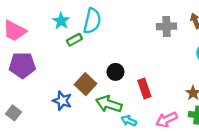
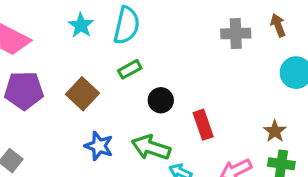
green rectangle: (74, 40) -> (130, 69), moved
brown square: (86, 84) -> (83, 94), moved
blue star: (62, 101) -> (99, 146), moved

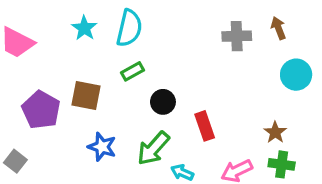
purple pentagon: (24, 90) -> (41, 110), moved, turned 30
brown square: (83, 94) -> (86, 95), turned -32
green arrow: (151, 148) -> (153, 148), turned -66

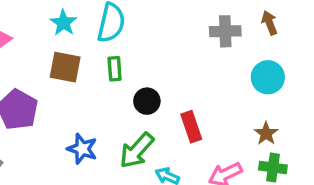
green rectangle: (132, 71) -> (115, 69), turned -65
cyan circle: (296, 75) -> (268, 77), moved
brown square: (86, 95) -> (65, 67), moved

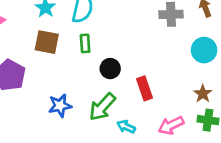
blue star: (82, 149) -> (60, 106), turned -30

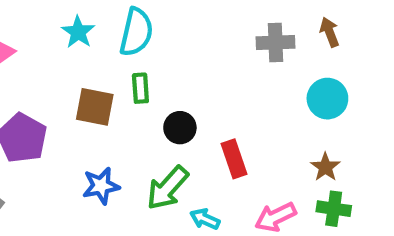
brown square: (47, 42) -> (95, 107), moved

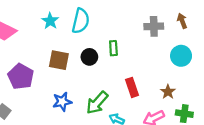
green rectangle: (140, 88) -> (113, 48), moved
black circle: (180, 128) -> (89, 57), moved
brown star: (325, 167) -> (168, 92), moved

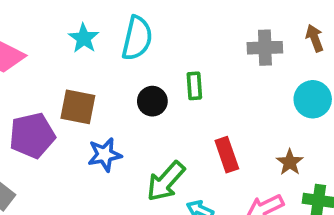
brown square: (59, 60) -> (78, 107), moved
purple pentagon: (21, 77) -> (32, 136), turned 30
blue star: (62, 102) -> (105, 155), moved

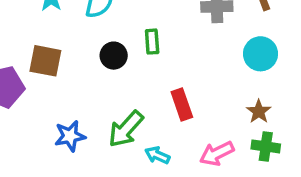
blue star: (105, 155) -> (70, 136), moved
brown star: (290, 162) -> (259, 111), moved

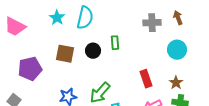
brown square: (45, 61) -> (65, 54), moved
red rectangle: (182, 104) -> (146, 79), moved

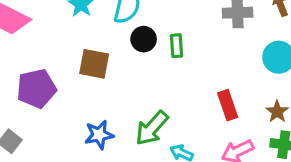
black circle: (93, 51) -> (144, 39), moved

